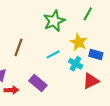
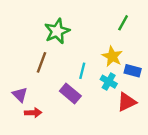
green star: (54, 21) -> (57, 31), moved
cyan line: (53, 54) -> (82, 71), turned -48
purple rectangle: (38, 83) -> (70, 94), moved

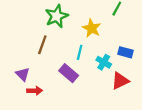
yellow star: (112, 56) -> (92, 28), moved

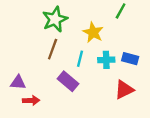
brown line: (42, 45) -> (53, 49), moved
cyan cross: (104, 62) -> (106, 60), moved, turned -32
purple triangle: (23, 74) -> (18, 83), turned -40

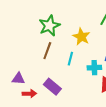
cyan cross: (106, 60) -> (94, 68), moved
purple rectangle: (68, 81) -> (52, 87), moved

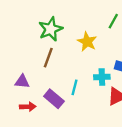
cyan line: (70, 59) -> (75, 87), moved
purple triangle: (18, 79) -> (22, 82), moved

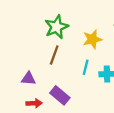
yellow star: (87, 42) -> (92, 39), turned 30
cyan line: (75, 87) -> (86, 67), moved

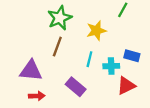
purple triangle: (28, 79) -> (31, 71), size x1.5
purple rectangle: (60, 95) -> (76, 87), moved

